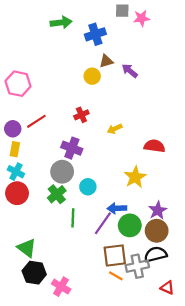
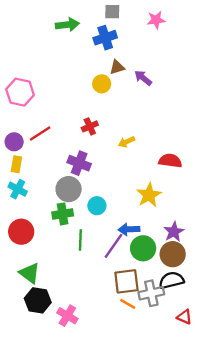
gray square: (122, 11) -> (112, 12), moved
red circle: (17, 193) -> (21, 232), moved
green cross: (57, 194) -> (63, 214), turned 30

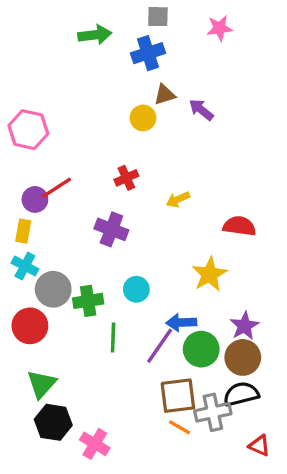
purple circle: (14, 142) -> (35, 199), moved
gray circle: (69, 189) -> (53, 289), moved
green triangle: (29, 273) -> (42, 384), turned 35

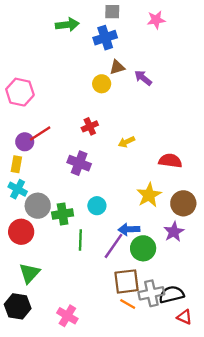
brown circle: (243, 357) -> (183, 203), moved
black semicircle: (241, 394) -> (171, 294), moved
black hexagon: (53, 422) -> (18, 306), moved

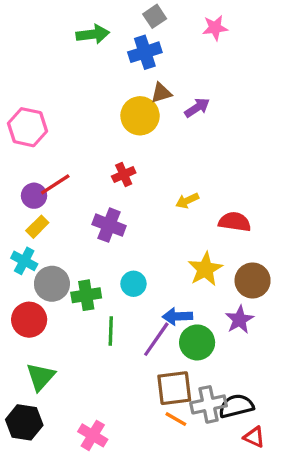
gray square: (112, 12) -> (155, 16), turned -35
purple arrow: (143, 78) -> (197, 108), turned 108
yellow circle: (102, 84) -> (140, 116), size x1.5
yellow arrow: (127, 142) -> (187, 201), moved
yellow rectangle: (16, 164) -> (37, 227), moved, turned 35

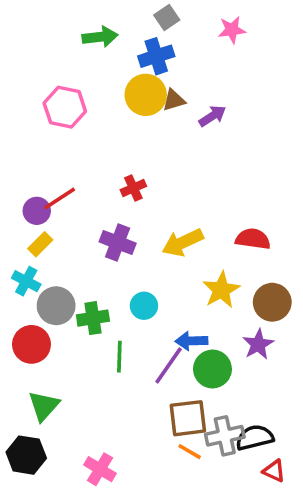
yellow circle: (140, 116) -> (146, 95), moved
pink hexagon: (27, 127) -> (65, 107), moved
yellow arrow: (187, 201) -> (183, 242), moved, size x1.6

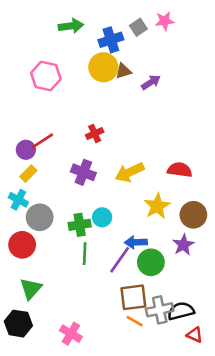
gray square: (167, 18) -> (138, 27), moved
green cross: (93, 318) -> (80, 225), moved

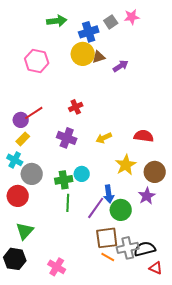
yellow arrow: (130, 172) -> (104, 138), size x0.7
blue arrow: (136, 242) -> (109, 194), turned -96

